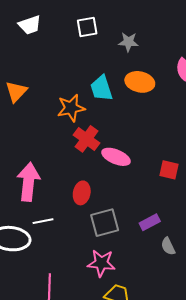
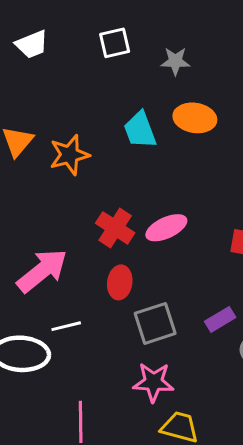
orange star: (71, 108) -> (69, 155), moved
red cross: (86, 139) -> (115, 228), moved
pink ellipse: (116, 157) -> (166, 228), turned -44
pink arrow: (28, 182) -> (42, 271), turned 48

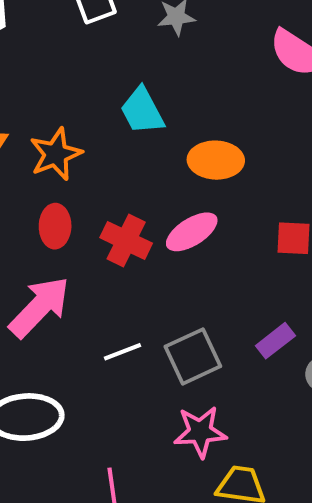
orange ellipse: (195, 118) -> (216, 160), moved
red ellipse: (120, 282) -> (55, 226), moved
white line: (66, 326) -> (122, 352), moved

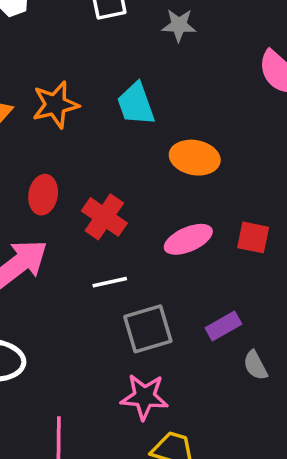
orange star: (56, 154) -> (55, 105), moved
pink ellipse: (192, 232) -> (188, 239), moved
white line: (122, 352) -> (110, 282), moved

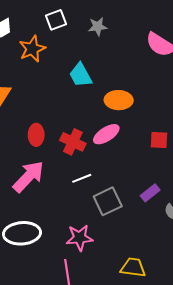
orange star: (55, 105) -> (32, 49), moved
pink ellipse: (188, 239) -> (106, 134), moved
pink star: (144, 397) -> (80, 238), moved

